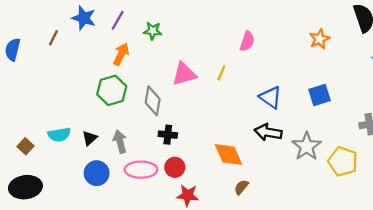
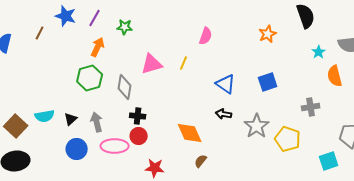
black arrow: (268, 132) -> (224, 114), size x0.7
brown square: (25, 146) -> (16, 126), size x1.6
red circle: (175, 167) -> (139, 136), moved

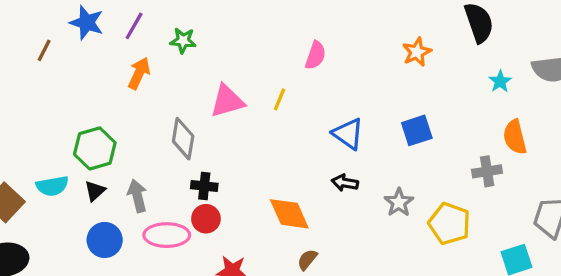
orange semicircle: (335, 76) -> (515, 137), moved
green hexagon: (90, 78) -> (95, 148), moved
gray star: (257, 126) -> (399, 202), size x0.7

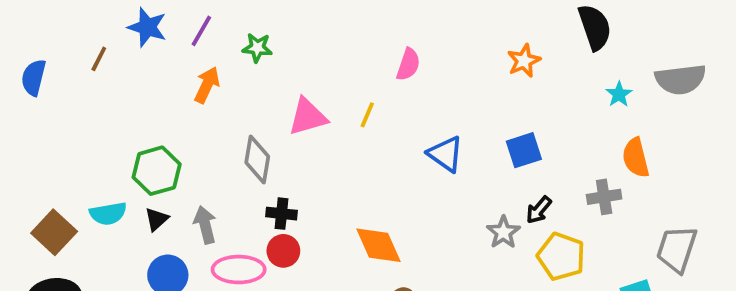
black arrow: (345, 183) -> (539, 210), moved, turned -60

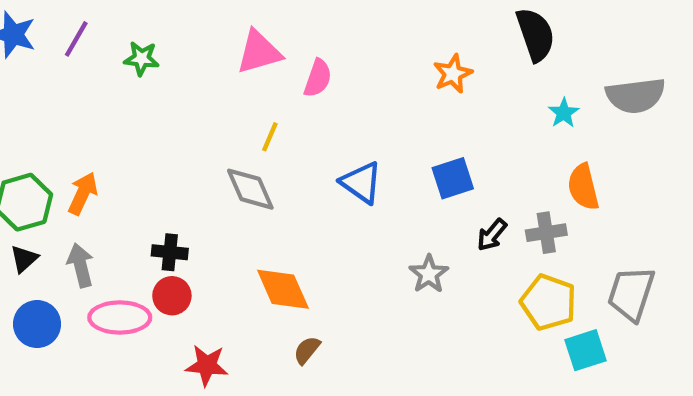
orange arrow: (207, 85) -> (83, 193), moved
pink triangle: (308, 117) -> (259, 52), moved
gray diamond: (257, 160) -> (250, 189), moved, turned -33
black arrow: (539, 210) -> (492, 235), moved
yellow pentagon: (561, 256) -> (548, 302), moved

